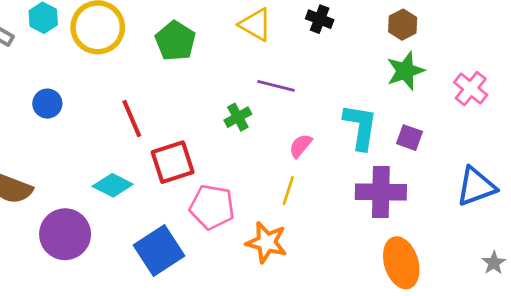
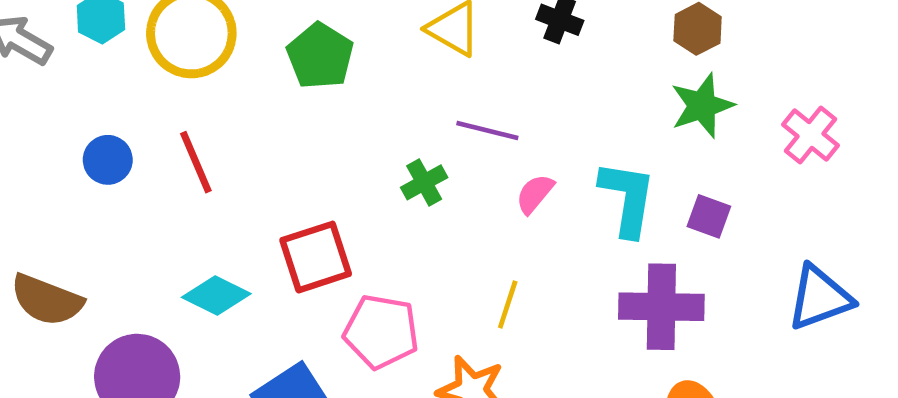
red line: (132, 119) -> (196, 162), moved
pink semicircle: (301, 146) -> (535, 194), moved

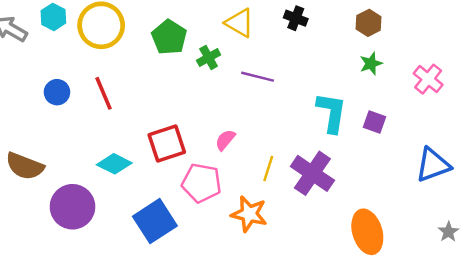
green star: (702, 106) -> (371, 64), size x0.7
green cross: (424, 182) -> (209, 58), moved
pink semicircle: (535, 194) -> (225, 140), moved
purple cross: (661, 307) -> (312, 173), moved, turned 33

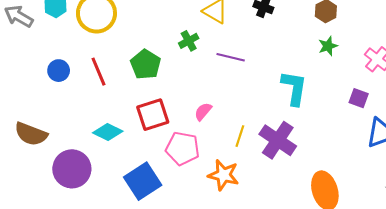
green pentagon: (169, 37) -> (146, 64), moved
purple square: (374, 122) -> (359, 98), moved

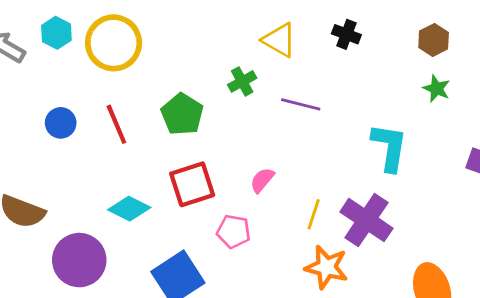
green star: (328, 46) -> (436, 89), turned -30
pink pentagon: (183, 148) -> (234, 231), size x0.7
orange star: (223, 175) -> (326, 267), moved

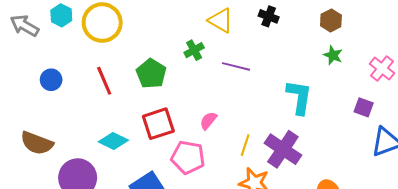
blue circle: (61, 123) -> (51, 80), moved
pink pentagon: (234, 231) -> (188, 157), size x1.4

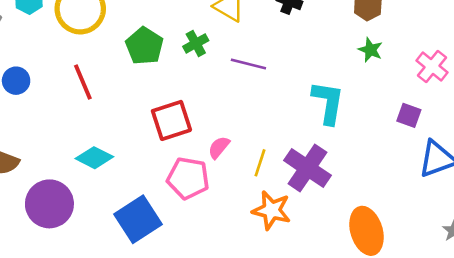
green pentagon: (151, 74) -> (144, 46), moved
pink semicircle: (208, 121) -> (219, 147), moved
red square: (158, 124) -> (171, 120), moved

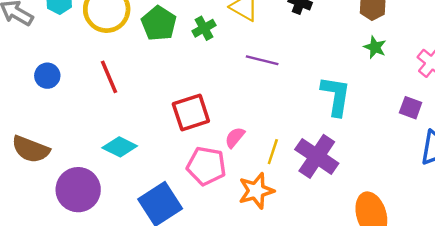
green cross: (196, 43) -> (204, 28), moved
green pentagon: (144, 46) -> (159, 23), moved
orange star: (272, 210) -> (256, 191), moved, turned -30

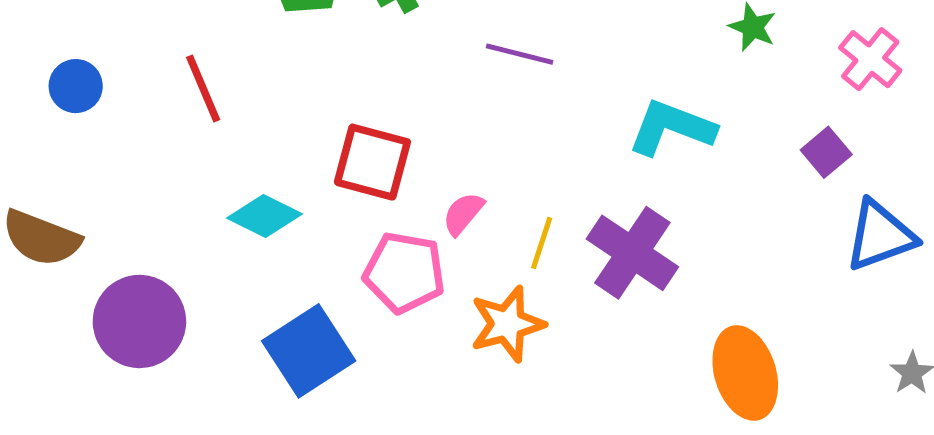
cyan L-shape: (336, 96) -> (672, 128), turned -78
purple square: (411, 108) -> (826, 152), turned 30
red square: (191, 112) -> (372, 162), turned 33
cyan diamond: (120, 147) -> (265, 216), moved

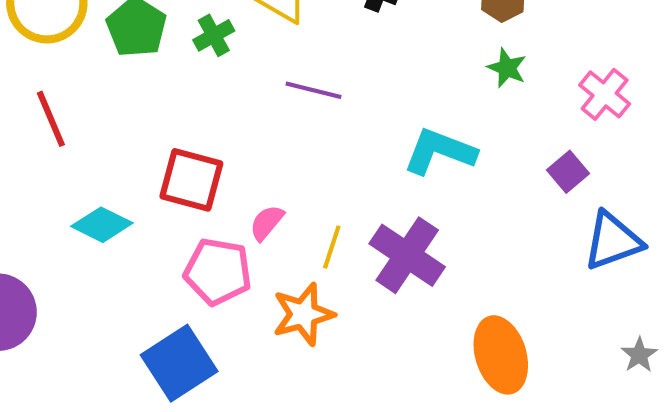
blue square: (309, 351) -> (179, 363), moved

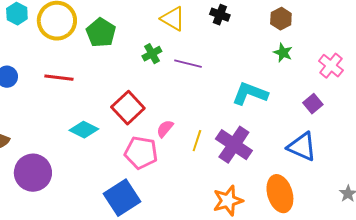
green cross: (214, 35) -> (152, 54), moved
red line: (51, 119) -> (59, 78), turned -60
red square: (191, 180) -> (128, 108), turned 32
blue triangle: (613, 241) -> (302, 147), moved, turned 44
orange star: (303, 314) -> (228, 201), moved

